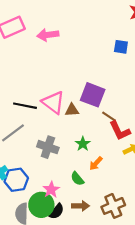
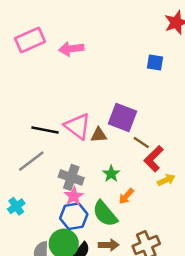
red L-shape: (120, 131) -> (154, 159), turned 70
green semicircle: (77, 179) -> (105, 214), size x1.6
blue hexagon: (16, 180) -> (74, 216), moved
pink star: (51, 190) -> (74, 196), moved

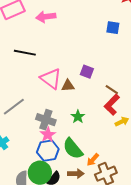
purple square: (122, 117) -> (87, 72), size x0.6
black line: (45, 130) -> (25, 53), moved
brown line: (141, 142) -> (112, 90), moved
orange arrow: (126, 196) -> (93, 160), moved

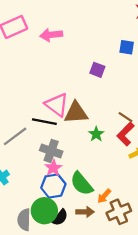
black line: (25, 53) -> (44, 122), moved
purple square: (87, 72) -> (97, 70), moved
brown triangle: (68, 86) -> (76, 113), size x1.6
green star: (78, 117) -> (96, 134), moved

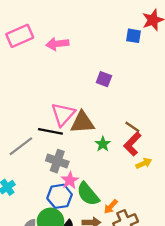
blue square: (127, 47) -> (134, 36), moved
pink triangle: (57, 105) -> (63, 114), turned 35
pink star: (53, 168) -> (70, 180), moved

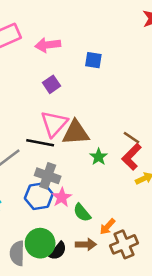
blue square: (134, 36) -> (93, 60), moved
purple square: (104, 79) -> (52, 84), moved, turned 35
green semicircle: (88, 194) -> (82, 213), size x0.7
blue hexagon: (60, 196) -> (39, 196), moved

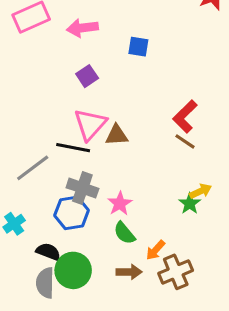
brown triangle: (76, 133) -> (117, 135), size x0.7
green star: (99, 157) -> (190, 204), moved
red L-shape: (132, 157) -> (185, 117), moved
pink star: (62, 197) -> (120, 204), moved
black semicircle: (58, 251) -> (48, 252), moved, turned -108

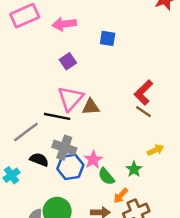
green star: (190, 204) -> (134, 169), moved
blue hexagon: (72, 213) -> (70, 167), moved
green semicircle: (124, 233) -> (106, 176), moved
black semicircle: (48, 252) -> (39, 160), moved

